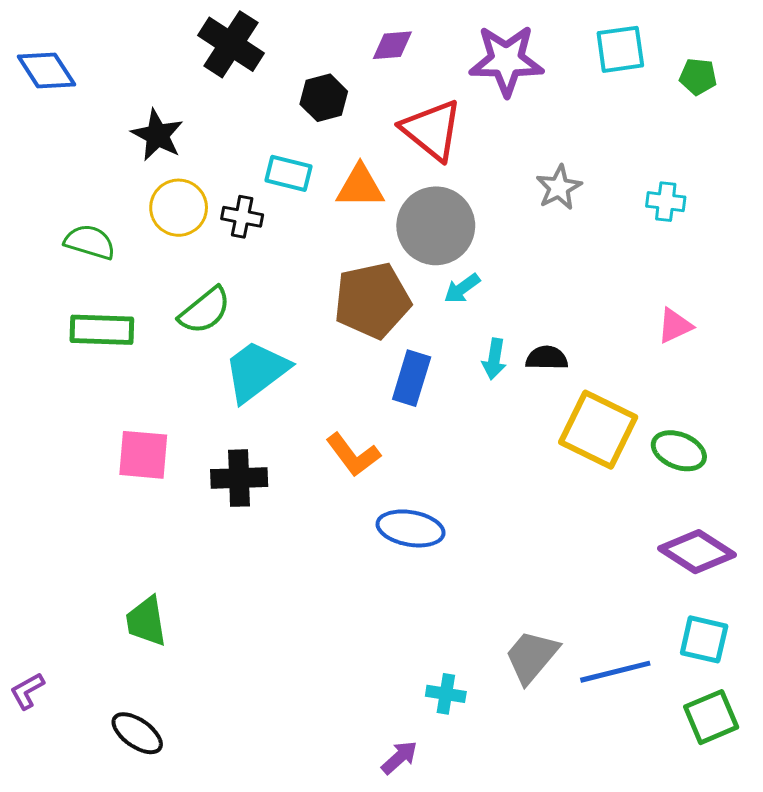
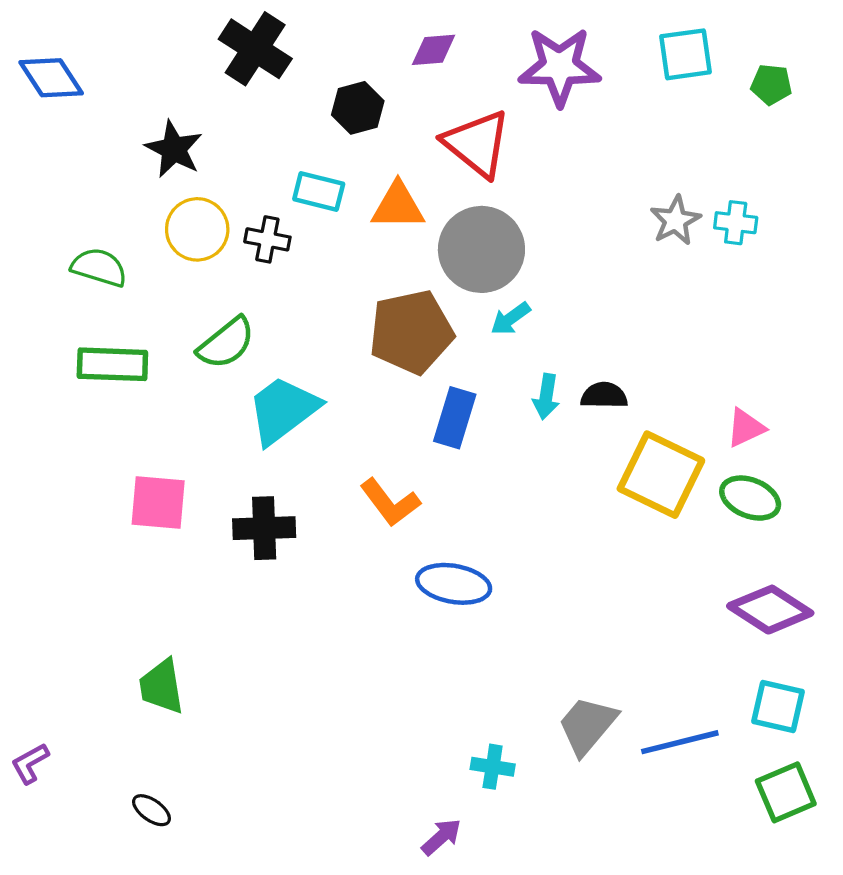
gray star: (559, 188) -> (675, 220), moved
pink triangle: (675, 326) -> (746, 428), moved
black ellipse: (137, 733) -> (151, 810), size x0.7

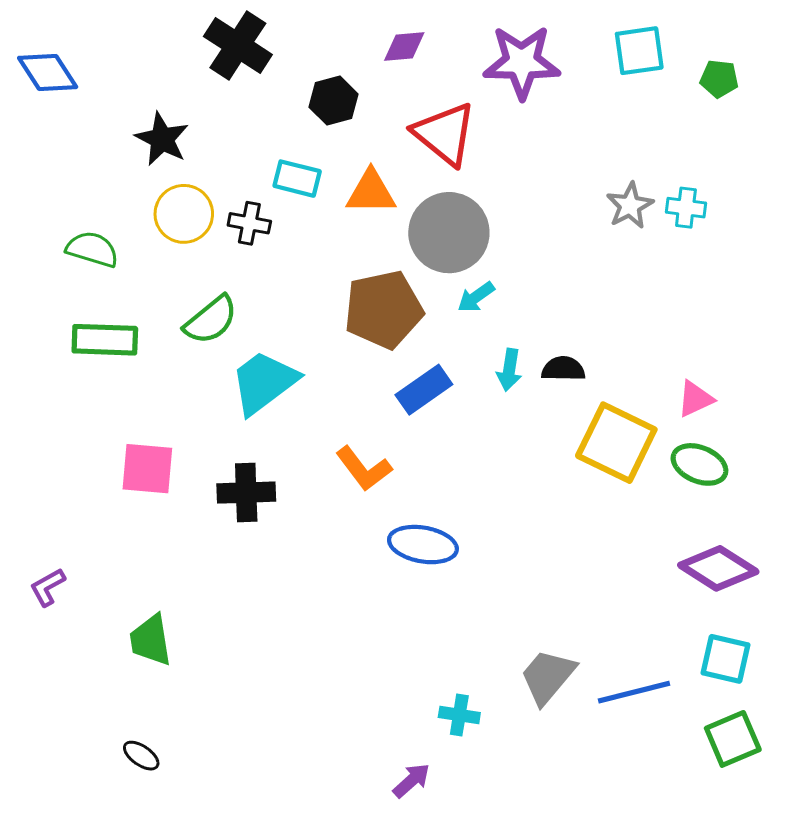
blue rectangle: (455, 418) -> (424, 390), turned 38
purple L-shape: (30, 763) -> (48, 587), moved

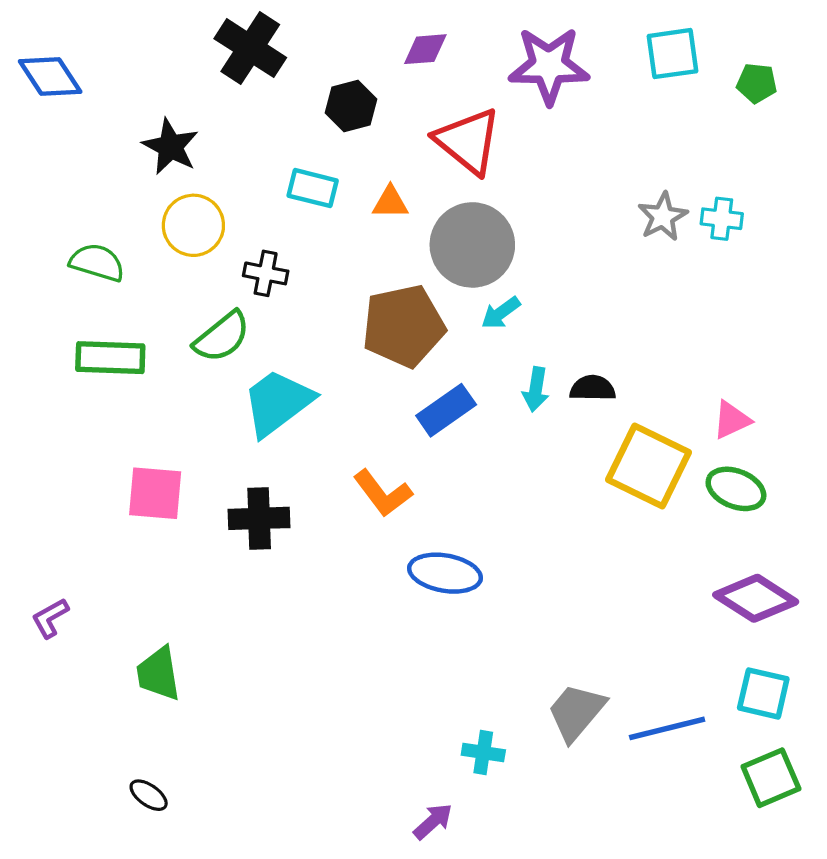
orange triangle: (371, 192) -> (390, 202), size x0.7
black cross: (249, 223) -> (266, 273), moved

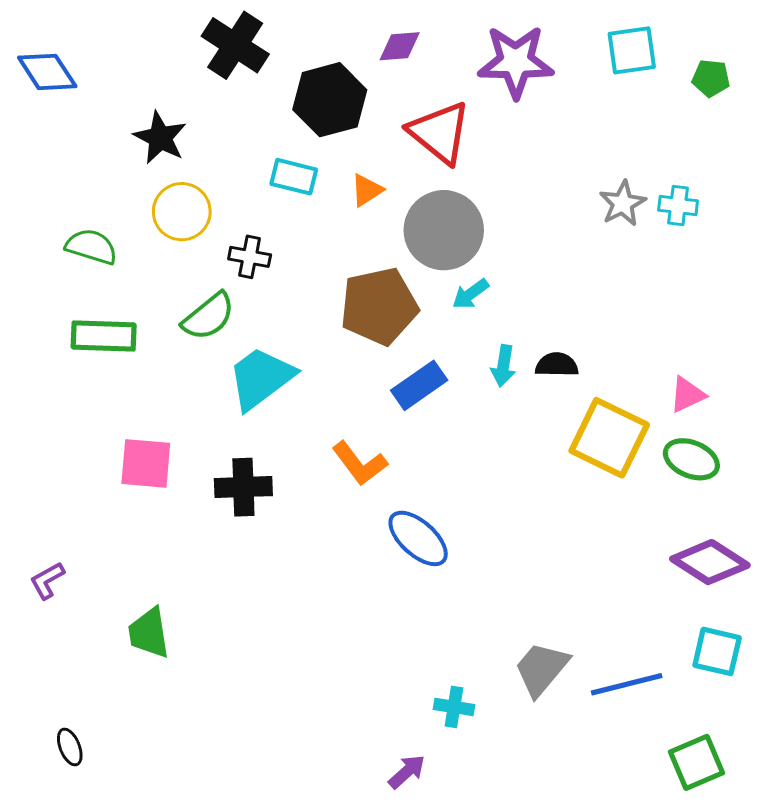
black hexagon: (351, 106) -> (330, 100), size x1.5
orange triangle: (390, 202) -> (367, 190), turned -33
blue ellipse: (445, 573) -> (418, 538), turned 32
green square: (771, 778) -> (697, 762), moved
black ellipse: (149, 795) -> (70, 747), moved, turned 33

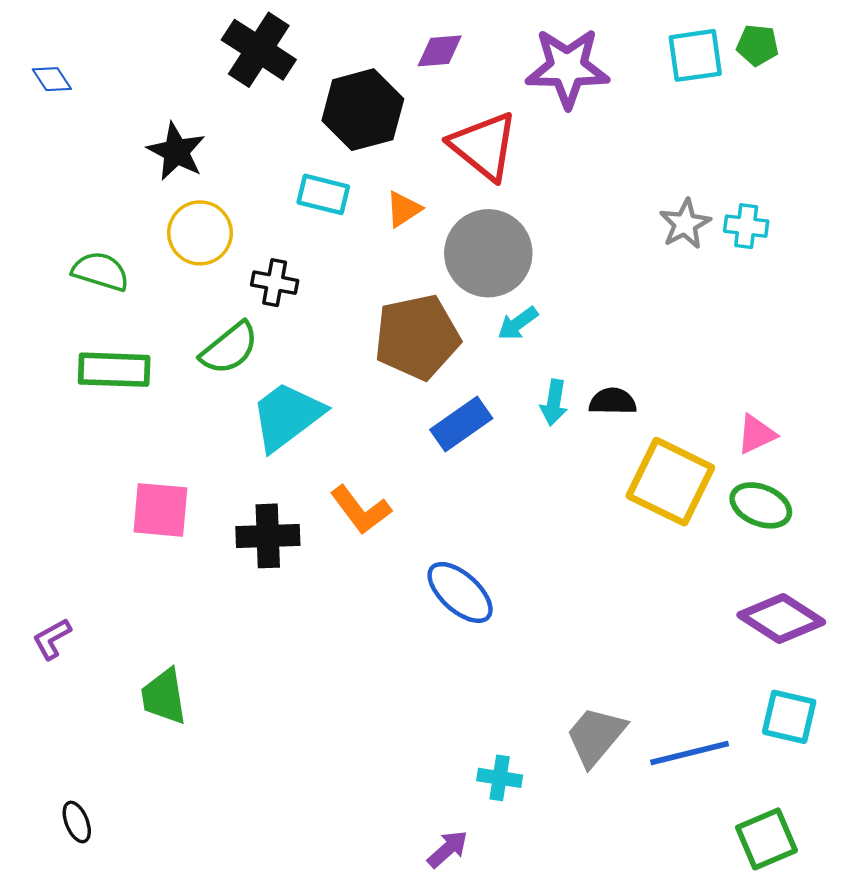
blue diamond: (47, 72) -> (52, 79), size x0.6
green pentagon: (711, 78) -> (757, 45), moved
orange L-shape: (360, 463) -> (361, 510), moved

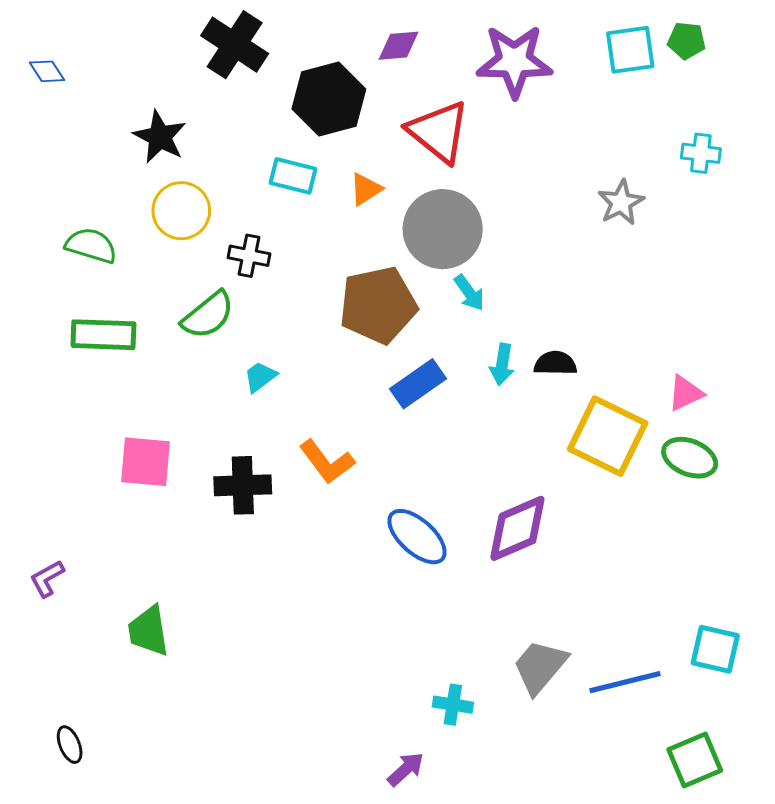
cyan cross: (746, 226) -> (701, 153), moved
cyan arrow: (518, 323) -> (469, 293), turned -90
cyan trapezoid: (287, 416) -> (260, 377), size x0.5
purple diamond: (781, 618) -> (517, 528), moved, turned -56

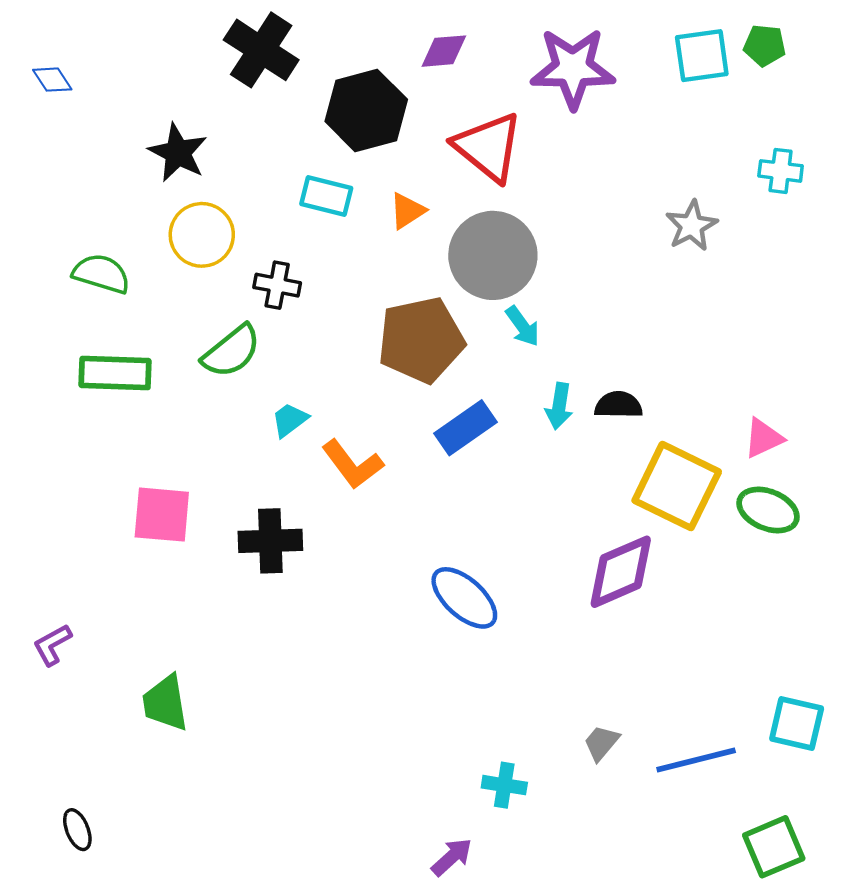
orange L-shape: (327, 462) -> (352, 464), moved
purple diamond: (517, 528) -> (621, 572), moved
gray trapezoid: (540, 667) -> (601, 743), size x0.6

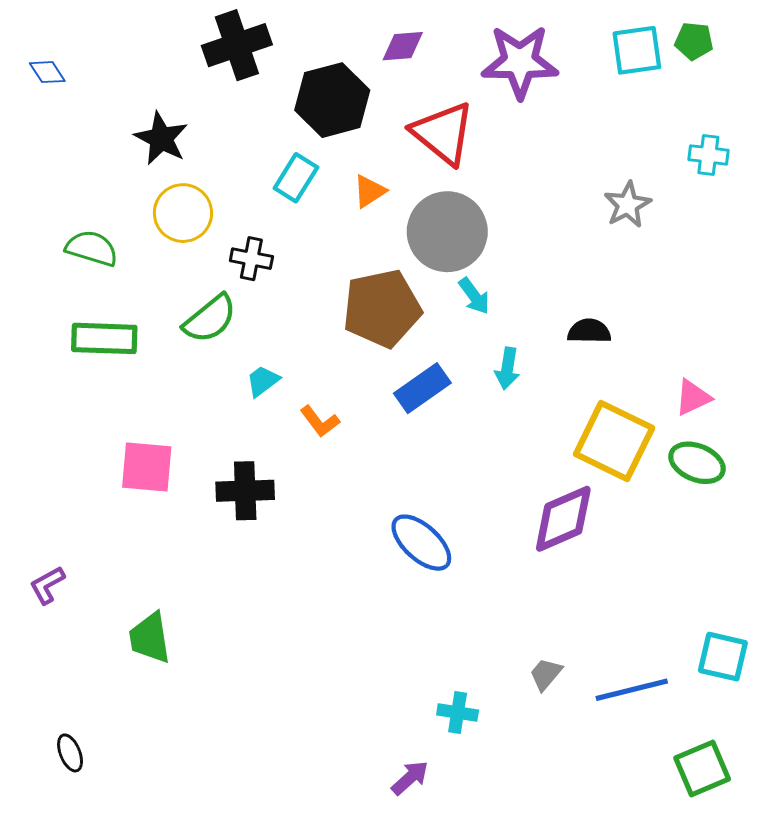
black cross: (261, 50) -> (237, 45), turned 38
cyan rectangle: (326, 196) -> (296, 178), turned -72
black semicircle: (618, 405) -> (589, 331), moved
orange L-shape: (352, 464) -> (320, 421), size x0.7

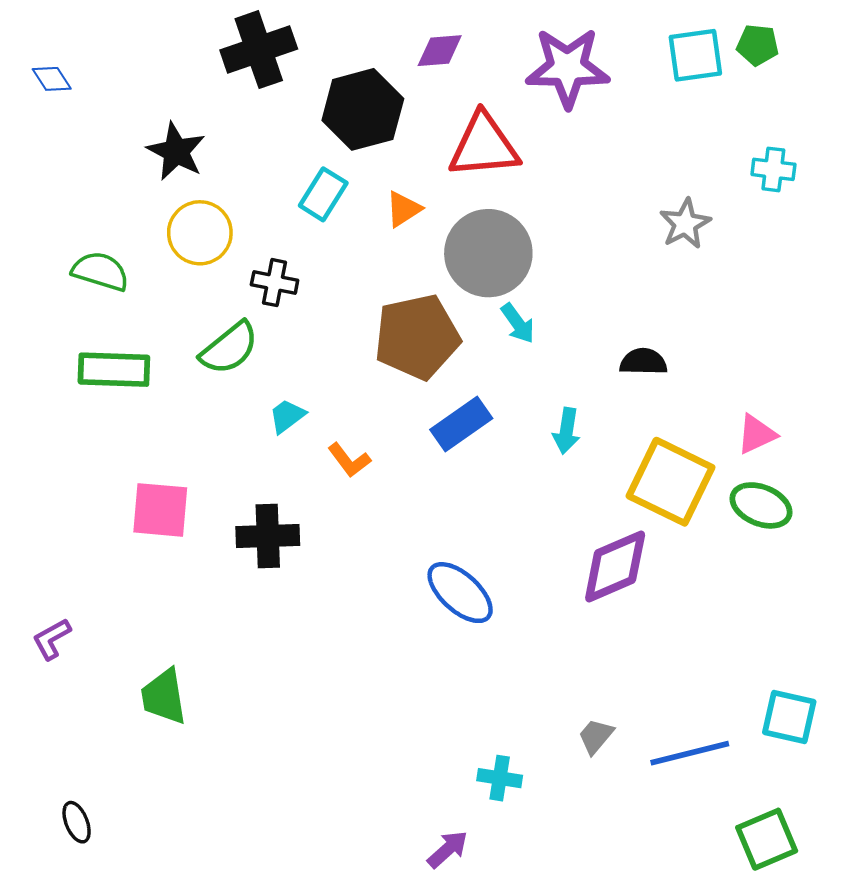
red triangle: (443, 133) -> (484, 146), turned -44
cyan arrow: (507, 368) -> (566, 431), moved

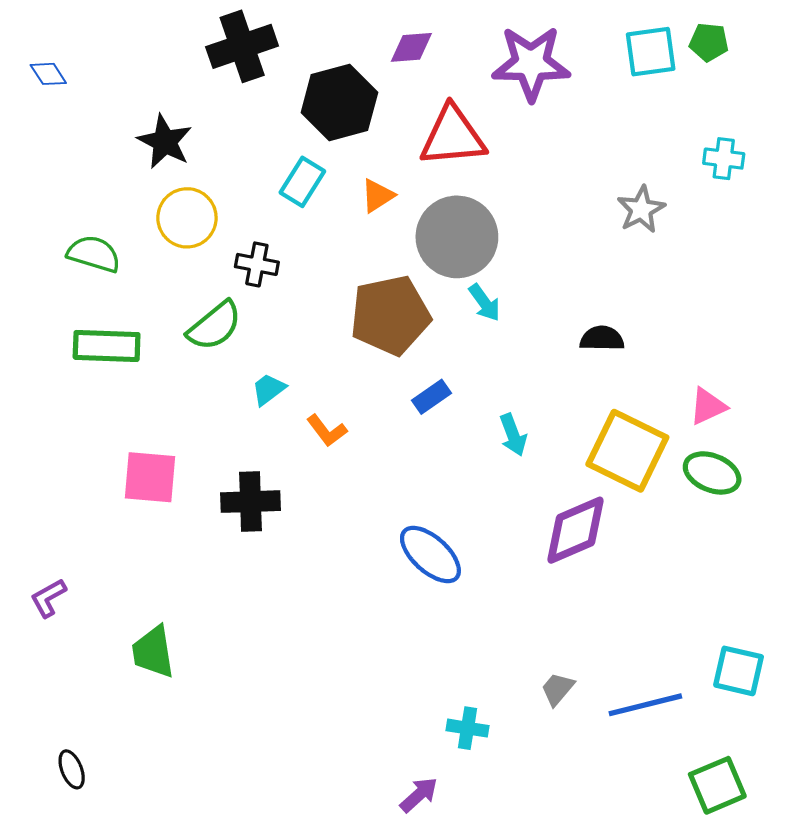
blue rectangle: (461, 424) -> (432, 397), size x0.7
cyan arrow: (566, 431) -> (513, 435), moved, turned -30

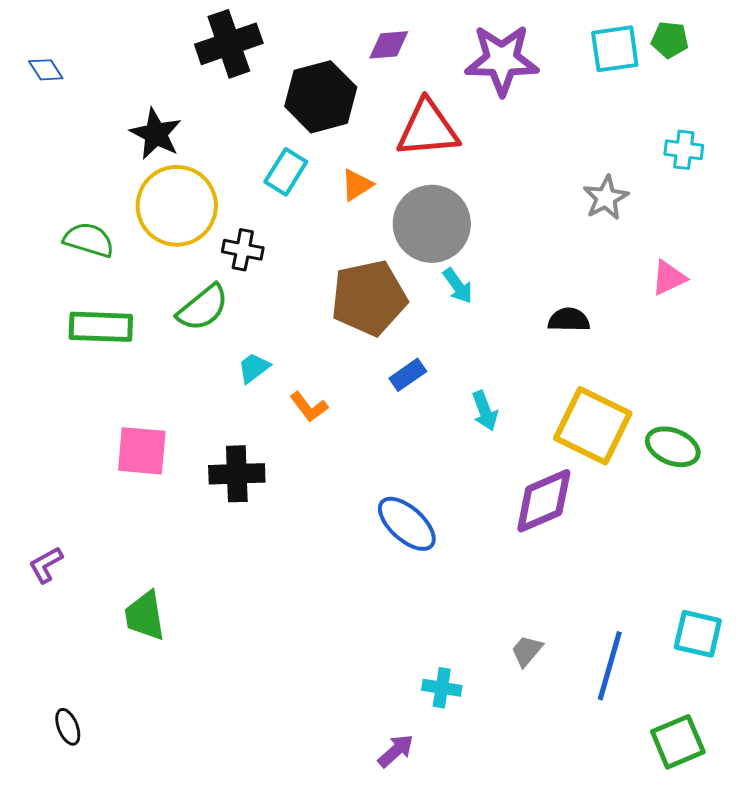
yellow circle: (187, 218) -> (177, 206), size x1.4
pink triangle: (708, 406) -> (669, 278), moved
blue line: (645, 705) -> (610, 666), turned -60

